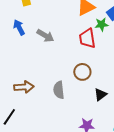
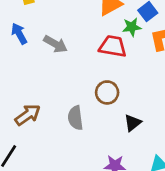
red trapezoid: (87, 38) -> (113, 46), turned 110
brown arrow: (24, 87) -> (28, 115), turned -30

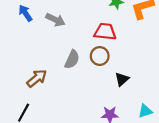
red trapezoid: (113, 46) -> (105, 32), moved
gray semicircle: (75, 118) -> (72, 59), moved, turned -144

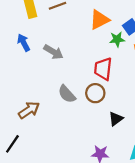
red trapezoid: (105, 32) -> (103, 69), turned -95
gray semicircle: (72, 59) -> (67, 94), turned 108

